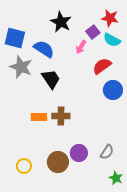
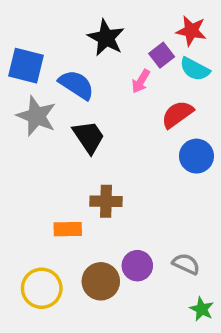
orange rectangle: (39, 117) -> (68, 229), moved
gray semicircle: (107, 152) -> (186, 264), turned -98
yellow circle: (24, 166) -> (42, 288), size x1.5

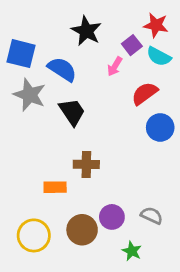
green star: (202, 309) -> (132, 251), moved

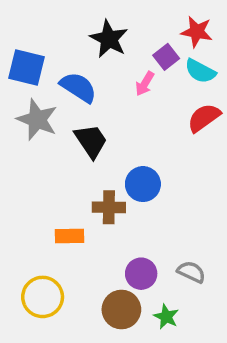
red semicircle: (145, 93) -> (204, 118), moved
blue circle: (160, 127) -> (143, 184), moved
brown circle: (82, 230) -> (121, 309), moved

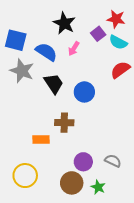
pink arrow: (145, 84) -> (74, 49), moved
blue circle: (143, 184) -> (84, 92), moved

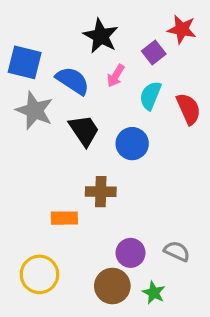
cyan semicircle: (118, 42) -> (150, 96), moved, turned 84
red semicircle: (120, 70) -> (188, 109), turned 102

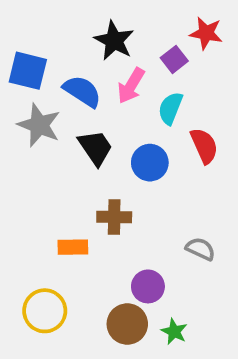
pink arrow: (116, 76) -> (131, 86), size x1.4
red semicircle: (188, 109) -> (204, 146), moved
gray semicircle: (177, 251) -> (200, 249), moved

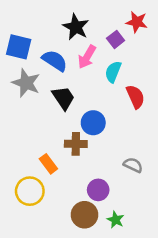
blue circle: (150, 163) -> (93, 123), moved
orange rectangle: (73, 247) -> (48, 164), turned 54
yellow circle: (45, 311) -> (30, 191), moved

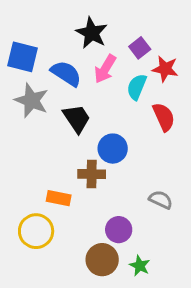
red star: (137, 22) -> (165, 69), moved
orange rectangle: (48, 164) -> (59, 198), turned -42

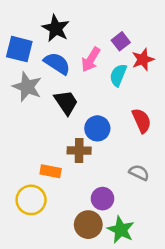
black star: (92, 33) -> (56, 28), moved
red star: (165, 69) -> (143, 60), turned -30
red semicircle: (164, 117) -> (142, 121), moved
green star: (140, 266) -> (121, 230), size x1.5

